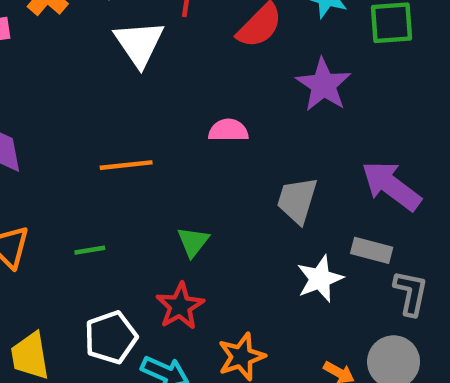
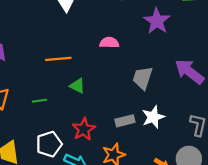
green triangle: (193, 242) -> (77, 86), moved, turned -42
gray rectangle: (372, 250) -> (125, 121), moved, turned -30

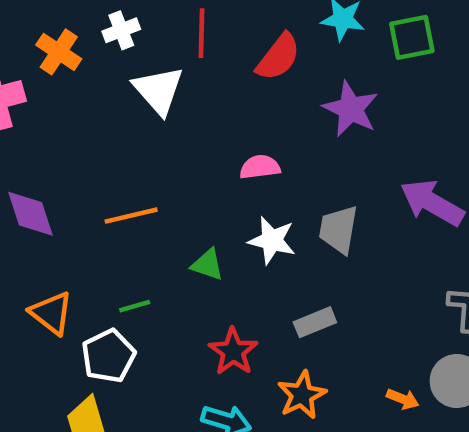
orange line: (58, 59) -> (131, 216), moved
white star: (153, 117) -> (272, 240), moved, turned -30
white pentagon: (49, 144) -> (109, 356), moved

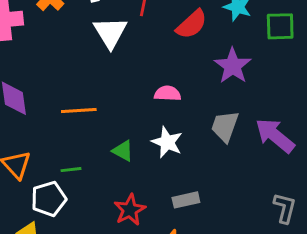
gray trapezoid: (338, 229) -> (225, 126), moved

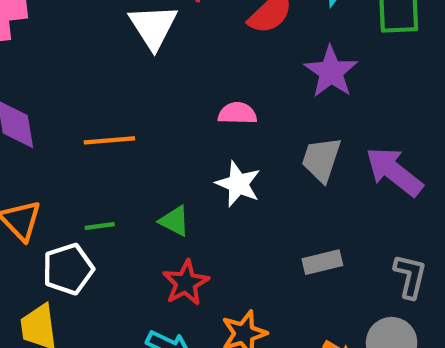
green triangle: (123, 151) -> (174, 221), moved
gray rectangle: (186, 200) -> (322, 262), moved

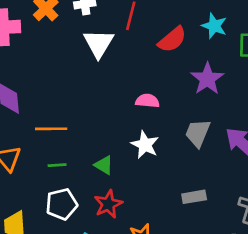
orange line: (109, 140) -> (51, 129), moved
white pentagon: (68, 269) -> (62, 204), moved

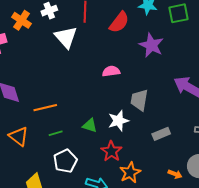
gray trapezoid: (198, 133) -> (139, 100), moved
white star: (145, 145) -> (118, 121), moved, turned -30
red star: (108, 204) -> (111, 151), moved

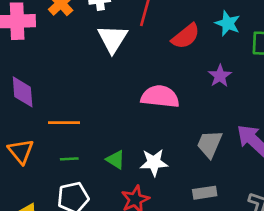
purple star: (151, 45) -> (220, 76), size x0.7
pink semicircle: (111, 71) -> (160, 97), size x1.6
gray trapezoid: (139, 100) -> (210, 144), moved

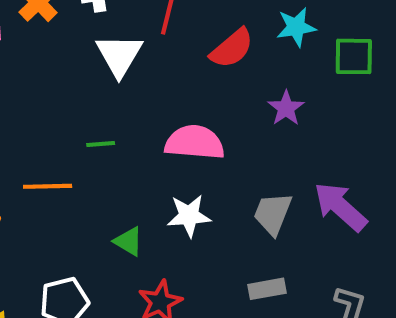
cyan star: (228, 23) -> (296, 27), turned -30
green line: (69, 159) -> (101, 144), moved
white star: (154, 162) -> (189, 216), moved

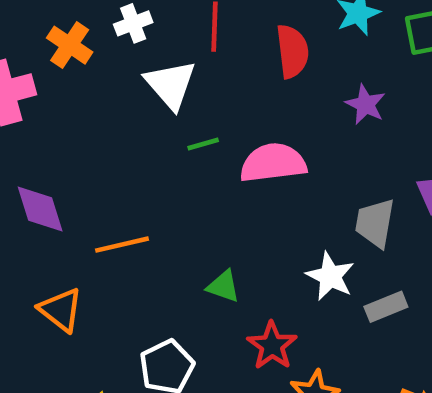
red semicircle: (232, 48) -> (292, 51), turned -45
green line: (101, 144) -> (203, 144), moved
white star: (189, 216) -> (330, 276), moved, turned -30

